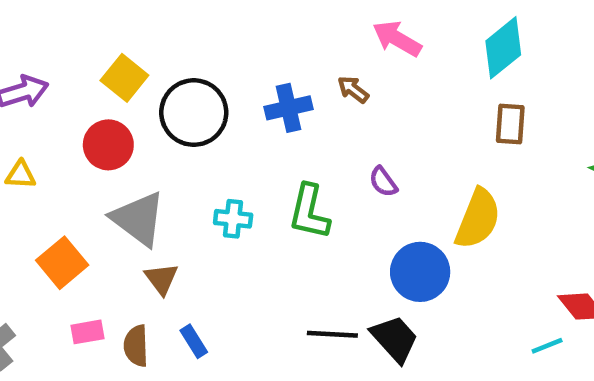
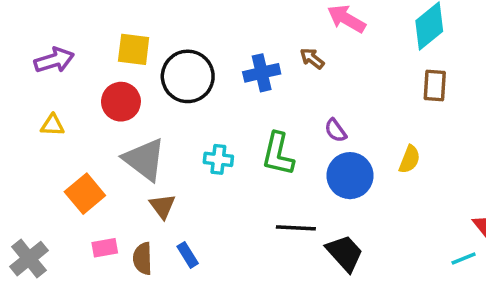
yellow square: (124, 78) -> (134, 49), turned -32
yellow semicircle: (478, 219) -> (409, 159), size x0.6
blue circle: (420, 272) -> (350, 176), moved
black line: (332, 334) -> (296, 228), moved

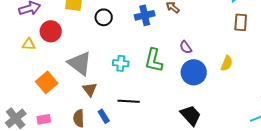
black circle: (188, 76) -> (104, 17), size x0.6
red circle: (121, 102) -> (51, 31), moved
black line: (296, 228) -> (129, 101), moved
pink rectangle: (105, 248) -> (44, 119), moved

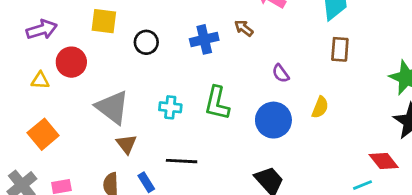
purple semicircle: (186, 47) -> (281, 73), moved
orange square: (47, 82) -> (43, 134), moved

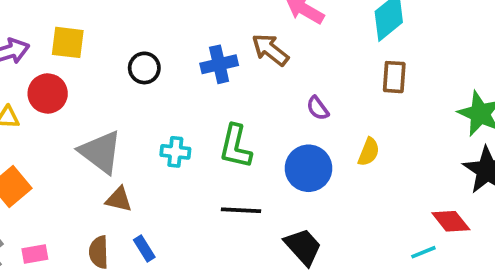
yellow square: (104, 21) -> (68, 42), moved
brown arrow: (244, 28) -> (270, 50), size x1.5
brown triangle: (126, 144) -> (119, 199), turned -40
black line: (182, 161) -> (241, 210), moved

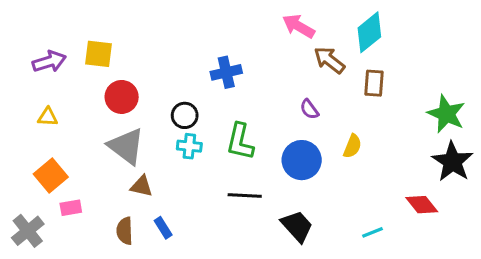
brown arrow: (270, 50) -> (329, 60), moved
black circle: (144, 68) -> (185, 115), moved
red circle: (48, 94) -> (122, 97), moved
cyan line: (423, 252) -> (372, 232), moved
pink rectangle: (35, 254) -> (71, 208), moved

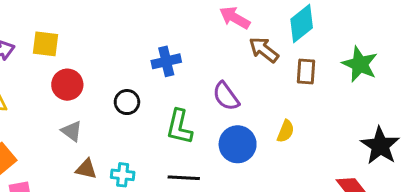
purple semicircle: (309, 109) -> (226, 96), moved, size x1.5
green star: (446, 114) -> (360, 64), moved
gray triangle: (126, 146) -> (72, 131), size x0.6
cyan cross: (189, 146) -> (123, 175), moved

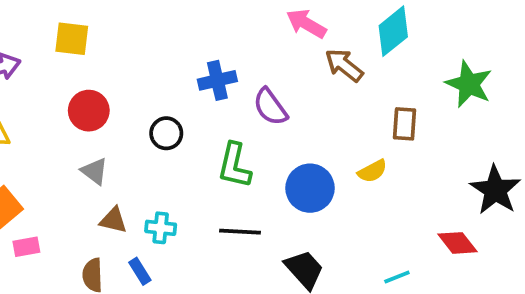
yellow square: (45, 44) -> (72, 39), moved
brown rectangle: (306, 72) -> (405, 124), moved
purple semicircle: (226, 96) -> (270, 107), moved
yellow semicircle: (286, 131) -> (372, 171), turned 40

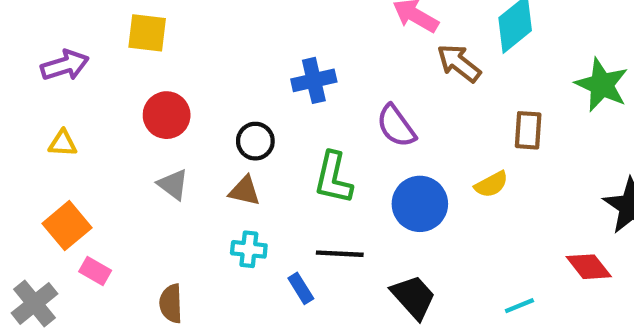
purple semicircle: (270, 107) -> (396, 126), moved
brown triangle: (113, 220) -> (245, 191), moved
pink rectangle: (26, 247) -> (95, 271), turned 40
blue rectangle: (140, 271) -> (301, 288), moved

